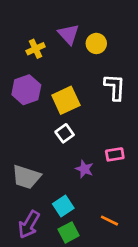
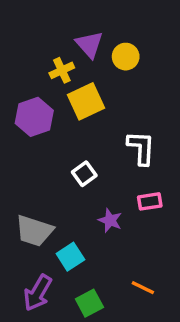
yellow cross: (36, 49) -> (62, 70), moved
white L-shape: (115, 87) -> (141, 148), moved
yellow square: (66, 100) -> (86, 101), moved
cyan square: (63, 206) -> (70, 257), moved

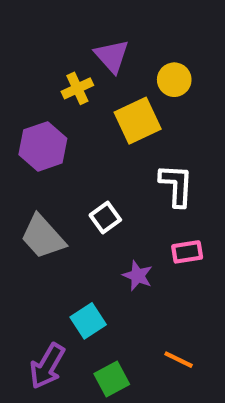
yellow circle: (126, 57) -> (174, 80), moved
yellow square: (86, 101) -> (138, 121), moved
gray trapezoid: (34, 231) -> (43, 237), moved, turned 30

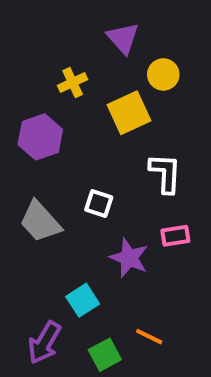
purple triangle: (112, 56) -> (123, 38), moved
white square: (105, 218) -> (99, 203), turned -36
purple star: (138, 276) -> (129, 258), size x1.4
orange line: (179, 360) -> (149, 337), moved

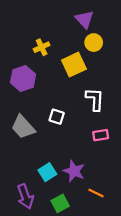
purple triangle: (123, 38) -> (84, 19), moved
purple star: (129, 258) -> (74, 171), moved
orange line: (149, 337) -> (96, 193), moved
purple arrow: (44, 343) -> (25, 196), turned -50

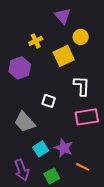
purple triangle: (84, 19) -> (63, 16), moved
gray trapezoid: (23, 127) -> (25, 122), moved
pink rectangle: (101, 135) -> (87, 117), size x1.6

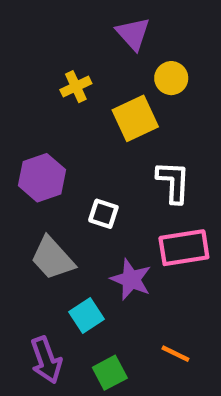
purple hexagon: (20, 68) -> (42, 178), moved
purple star: (64, 148) -> (131, 279), moved

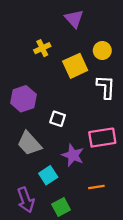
yellow circle: (171, 78) -> (102, 50), moved
white L-shape: (173, 182) -> (106, 87), moved
orange line: (175, 354) -> (96, 187), moved, turned -35

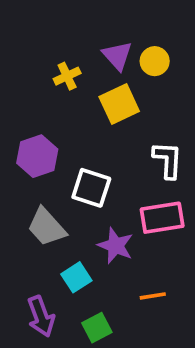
purple triangle: (74, 19) -> (117, 56), moved
yellow circle: (102, 50) -> (155, 61), moved
white L-shape: (106, 87) -> (168, 160), moved
white square: (58, 119) -> (91, 188), size x1.5

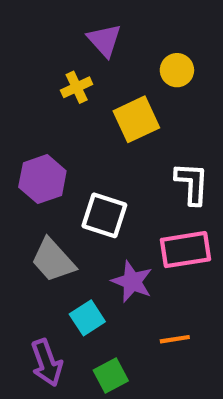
purple triangle: (117, 56) -> (104, 40), moved

